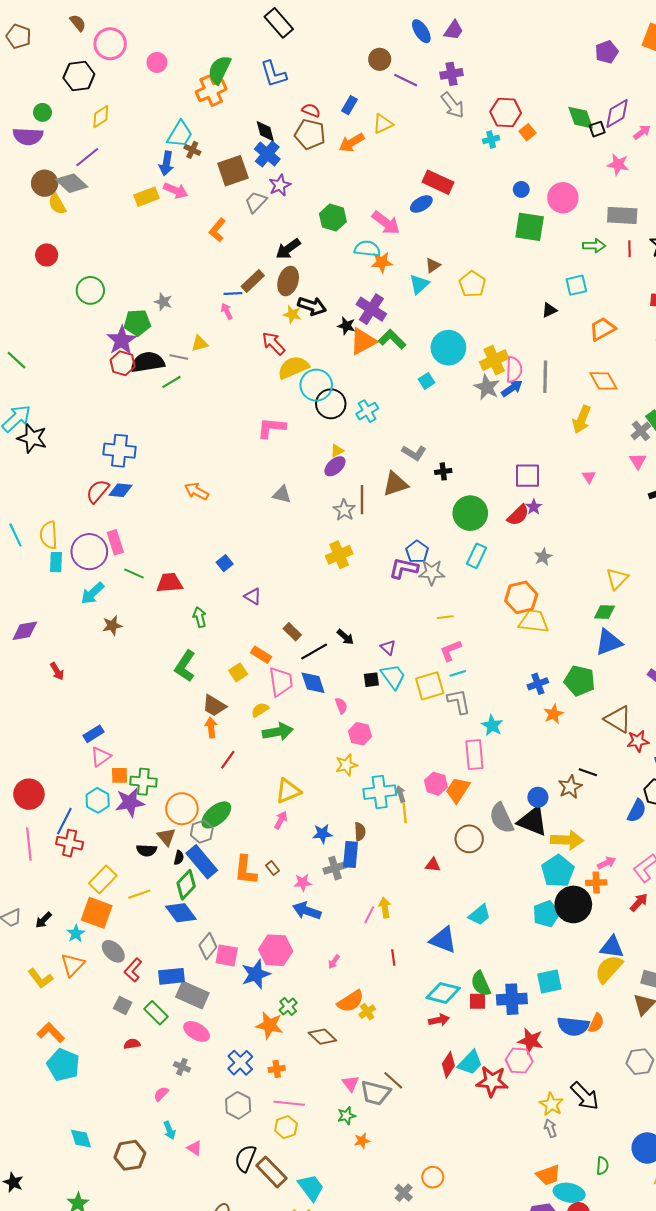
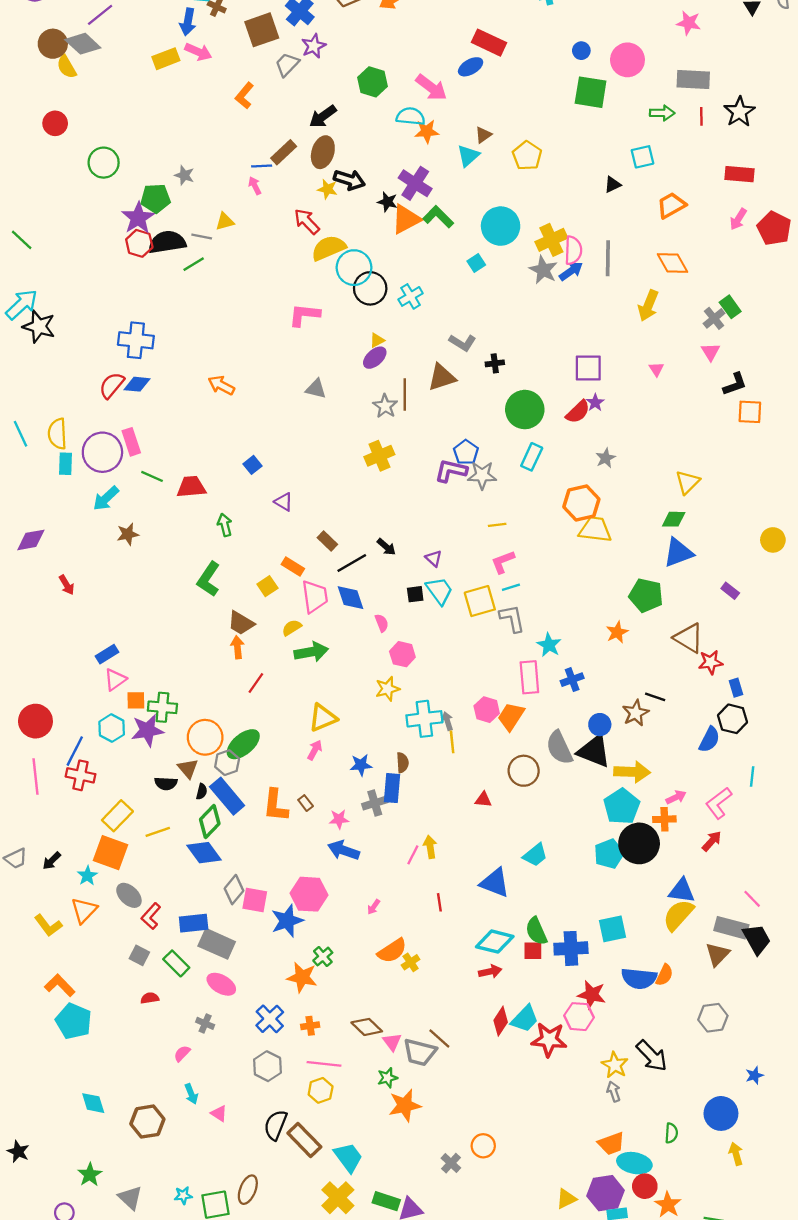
blue cross: (538, 684) -> (572, 680), moved
brown diamond: (322, 1037) -> (367, 1027), moved
orange star: (362, 1141) -> (405, 1105), size x1.8

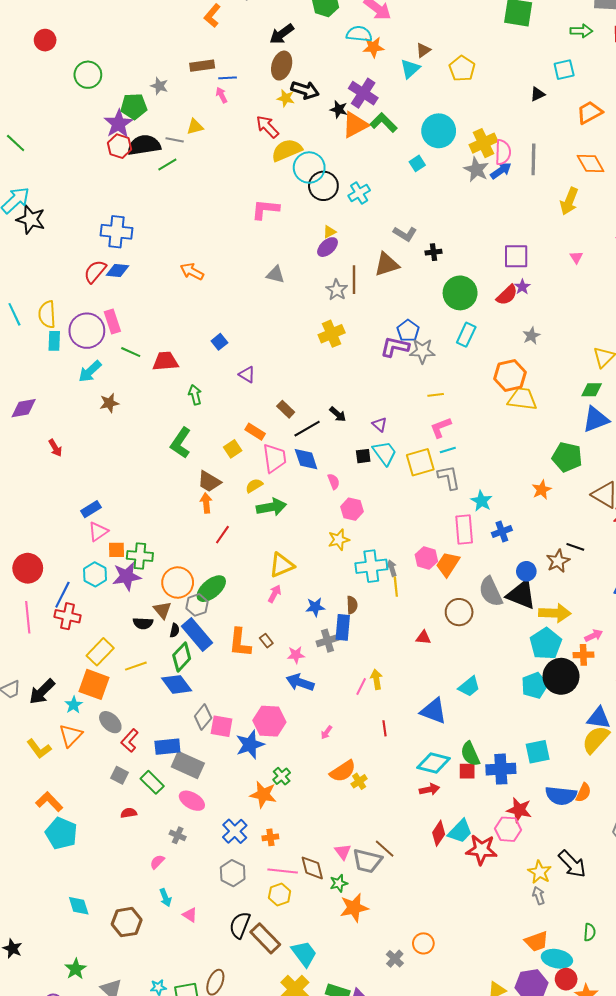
brown rectangle: (284, 152) -> (202, 66), moved, turned 35
black arrow: (52, 861) -> (42, 692), size x1.6
brown diamond: (367, 1027) -> (312, 868), moved, turned 32

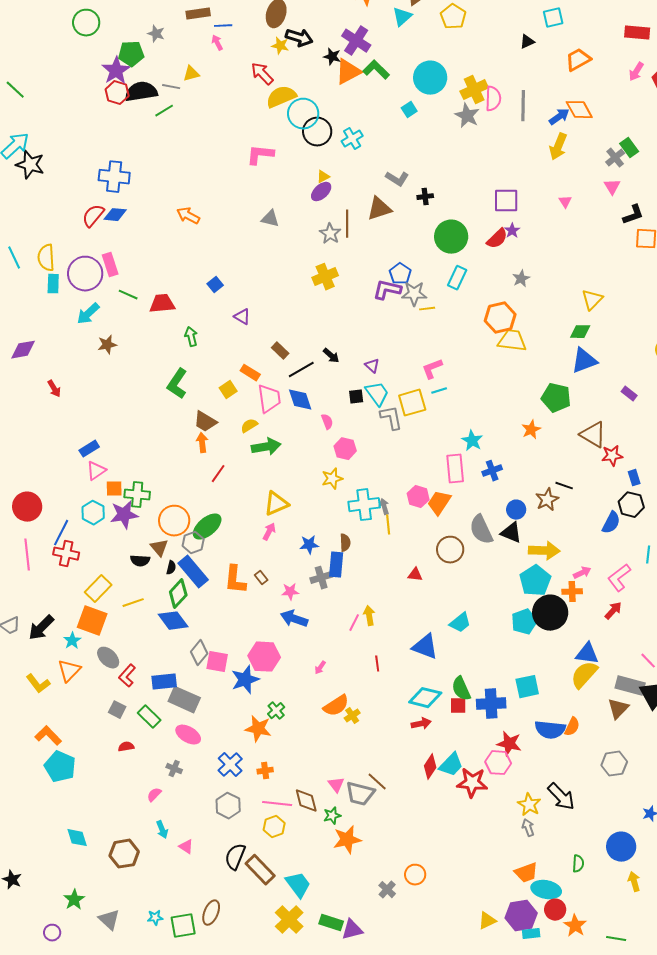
blue arrow: (501, 171) -> (559, 117), moved
yellow line: (436, 395) -> (427, 309), moved
gray L-shape: (449, 477) -> (391, 418), moved
black triangle: (521, 595) -> (511, 533), size x0.7

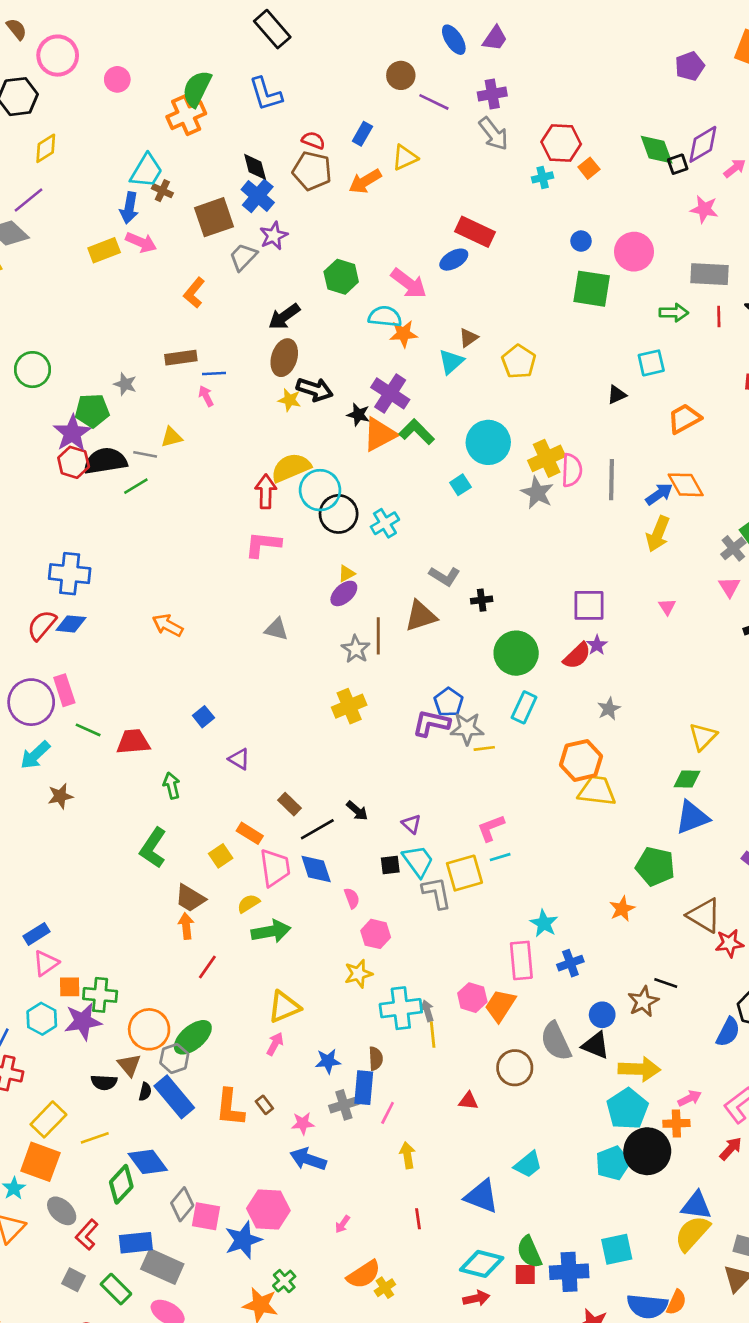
red arrow: (262, 74) -> (266, 491), moved, turned 45
green diamond: (178, 594) -> (121, 1184), moved
pink line: (354, 623) -> (388, 1113), moved

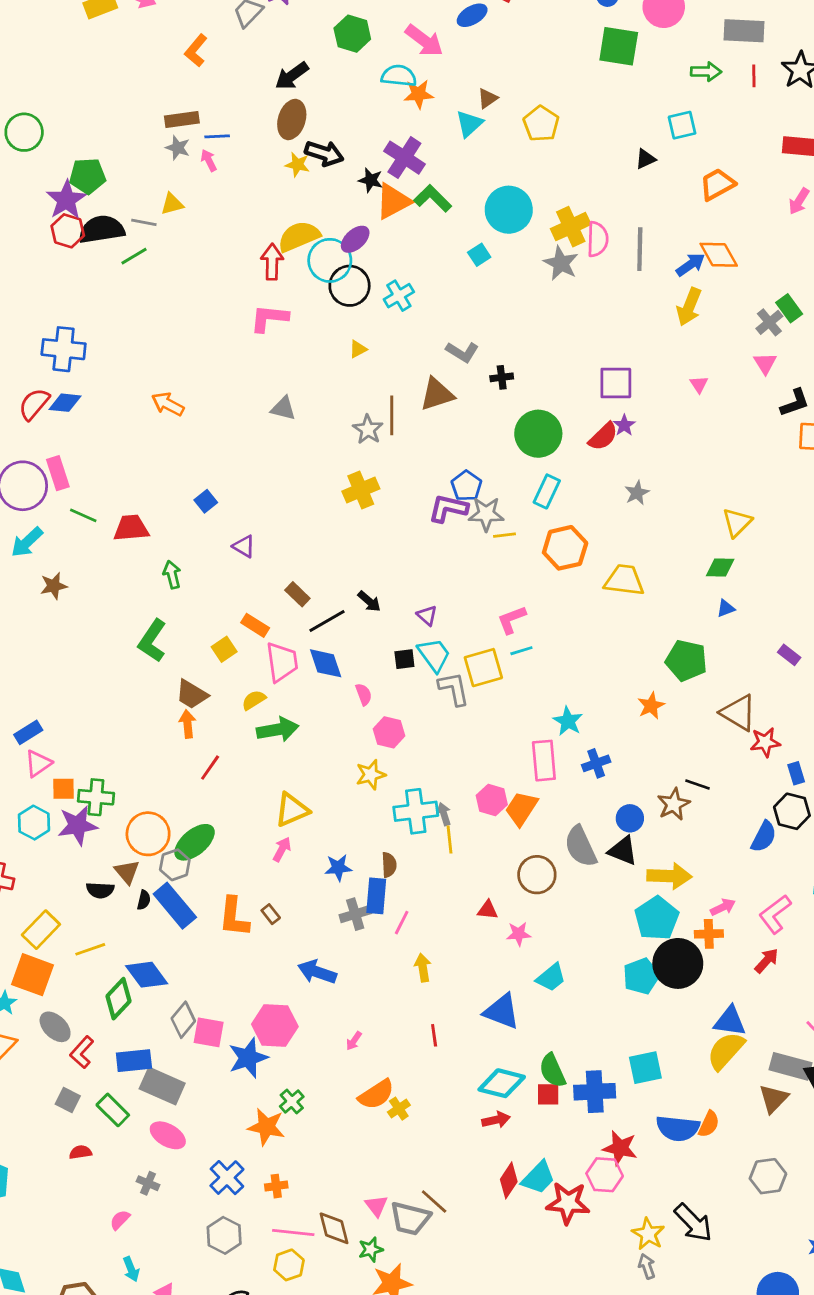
gray star: (125, 384) -> (178, 148), moved
purple ellipse: (344, 593) -> (355, 239), moved
orange hexagon: (581, 760) -> (565, 548), moved
blue triangle: (692, 817) -> (726, 608), size x0.5
pink star: (303, 1123) -> (519, 934), moved

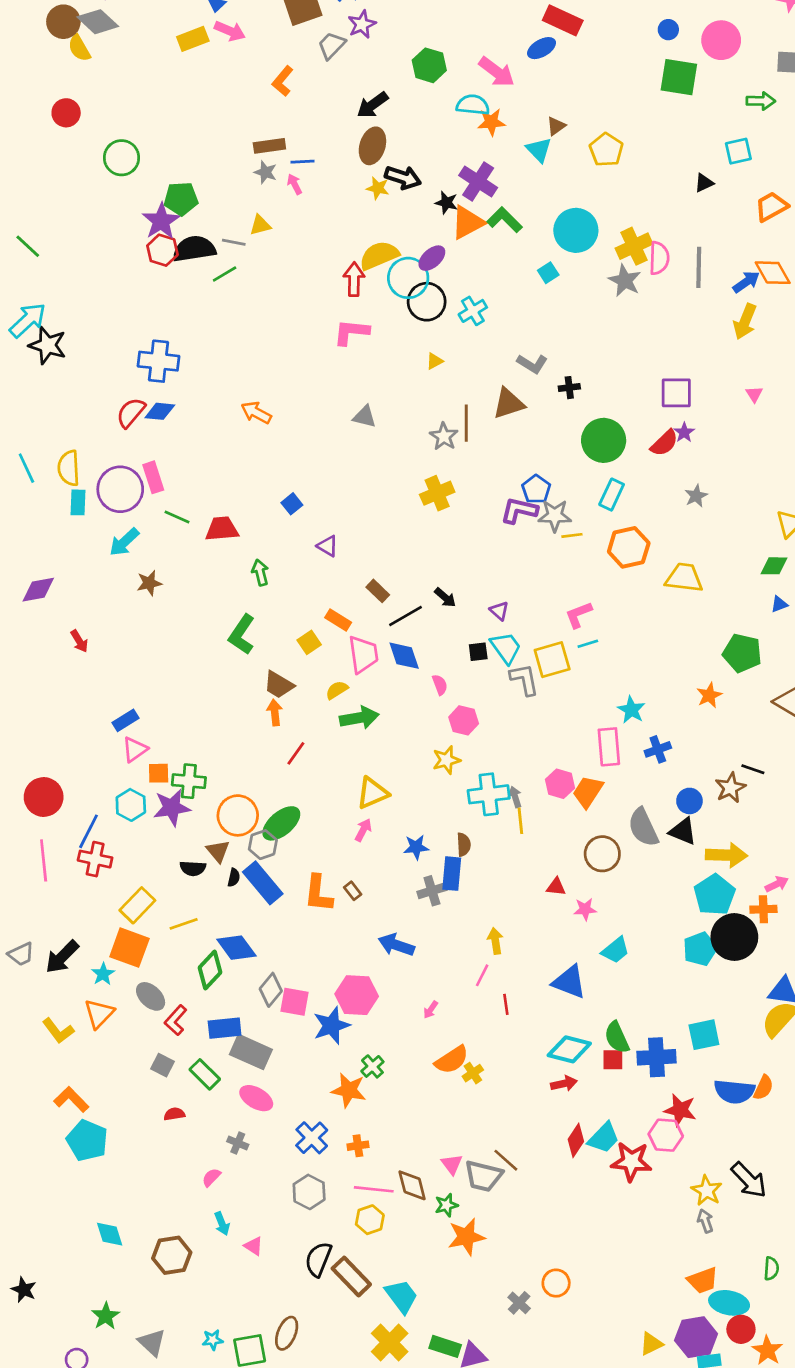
cyan triangle: (469, 124) -> (539, 150), turned -32
pink line: (402, 923) -> (482, 975), moved

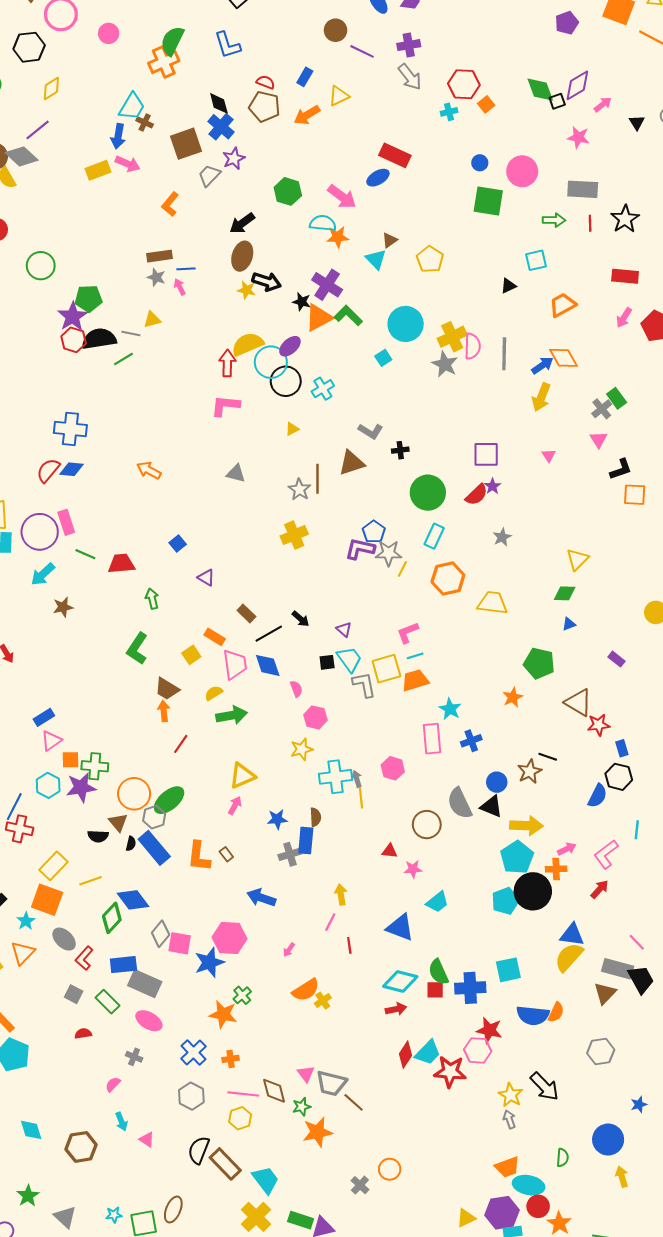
yellow line: (572, 535) -> (402, 569), turned -56
orange trapezoid: (588, 792) -> (415, 680), moved, turned 40
brown line: (506, 1160) -> (354, 1102), moved

